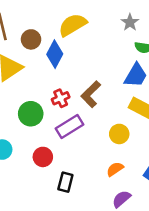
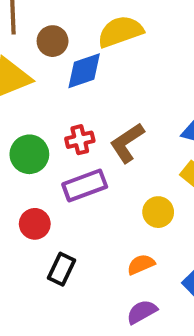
blue diamond: (55, 54) -> (84, 71), turned 32

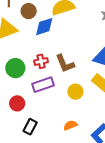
brown L-shape: (127, 143) -> (65, 64), turned -80
yellow circle: (158, 212) -> (75, 92), moved

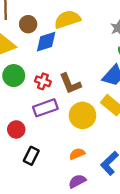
red cross: (41, 61) -> (43, 81), turned 32
green circle: (15, 68) -> (14, 76), moved
yellow circle: (75, 92) -> (82, 115), size x1.5

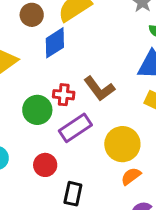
brown circle: (28, 24) -> (32, 15), moved
green circle: (14, 76) -> (37, 110), moved
yellow circle: (82, 115) -> (122, 144), moved

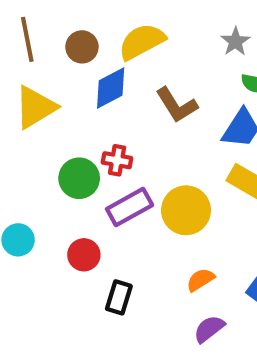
brown L-shape: (99, 89) -> (177, 105), moved
yellow circle: (122, 144) -> (186, 210), moved

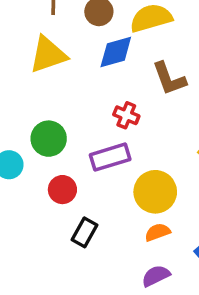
red cross: (117, 160) -> (126, 115), moved
green circle: (79, 178) -> (49, 139), moved
yellow circle: (186, 210) -> (155, 192), moved

